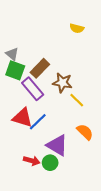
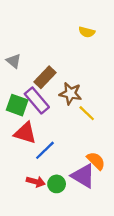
green square: (15, 70) -> (17, 105), moved
blue line: (38, 122) -> (45, 150), moved
orange semicircle: (85, 132) -> (96, 161), moved
purple triangle: (57, 145) -> (83, 176), moved

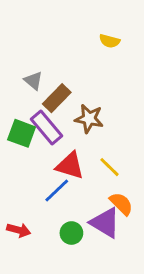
gray triangle: (14, 61) -> (33, 81), moved
yellow line: (87, 113) -> (110, 167), moved
red triangle: (25, 133) -> (70, 166), moved
red arrow: (36, 182) -> (19, 230), moved

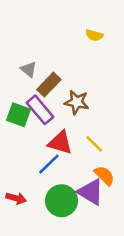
green circle: (71, 233) -> (62, 201), size x1.6

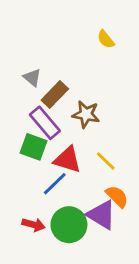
yellow semicircle: (94, 35) -> (106, 39), turned 36
green square: (19, 115) -> (34, 147), moved
red arrow: (16, 198) -> (34, 225), moved

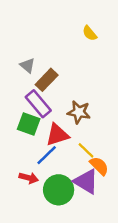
brown star: (86, 114) -> (79, 112), moved
red triangle: (68, 160) -> (57, 135), turned -35
yellow line: (106, 161) -> (86, 150), moved
red arrow: (34, 225) -> (29, 178), moved

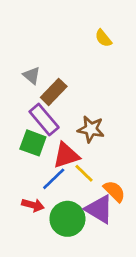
yellow line: (86, 150) -> (84, 173), moved

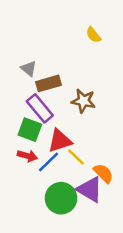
brown rectangle: (54, 92) -> (49, 83), turned 30
brown star: (91, 129) -> (83, 101), moved
red arrow: (33, 205) -> (27, 156), moved

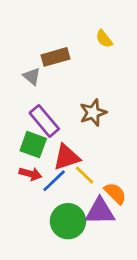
brown rectangle: (49, 83) -> (55, 57), moved
brown star: (83, 101) -> (93, 113), turned -30
purple triangle: (90, 189) -> (100, 211), turned -32

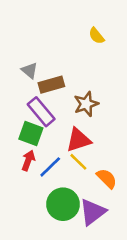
brown rectangle: (55, 57) -> (51, 85), moved
red triangle: (67, 157) -> (78, 140), moved
red arrow: (30, 174) -> (28, 160), turned -84
purple triangle: (100, 211) -> (93, 212), moved, turned -36

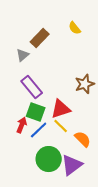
gray triangle: (30, 71) -> (23, 55), turned 40
brown rectangle: (51, 85) -> (40, 38), moved, turned -30
brown star: (86, 104) -> (85, 84), moved
green square: (31, 133) -> (36, 112), moved

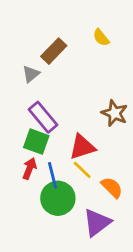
brown star: (85, 84) -> (115, 113), turned -30
green square: (36, 112) -> (36, 142), moved
blue line: (39, 130) -> (52, 175), turned -60
green circle: (49, 159) -> (58, 198), moved

